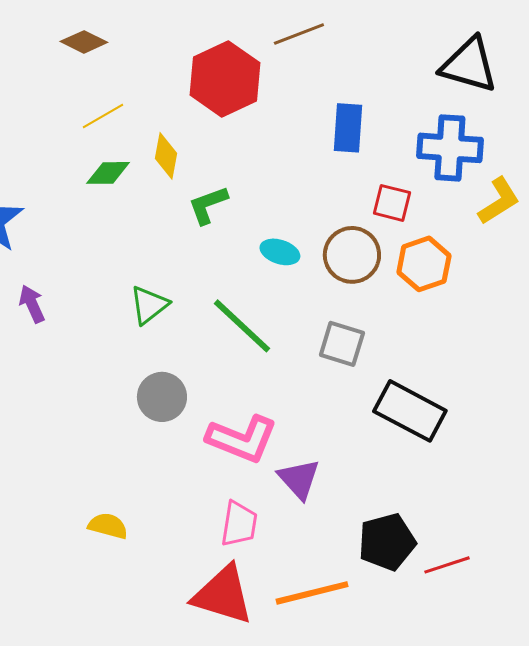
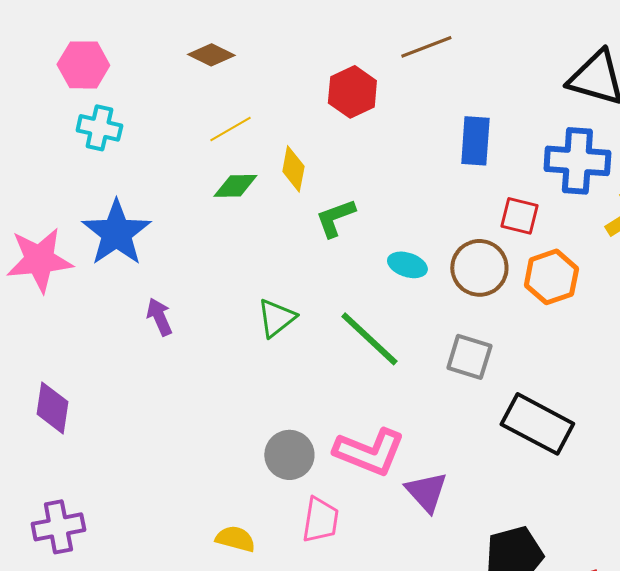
red hexagon: (225, 79) -> (352, 92), size x0.7
gray circle: (162, 397) -> (289, 455), moved
pink trapezoid: (239, 524) -> (320, 520), moved

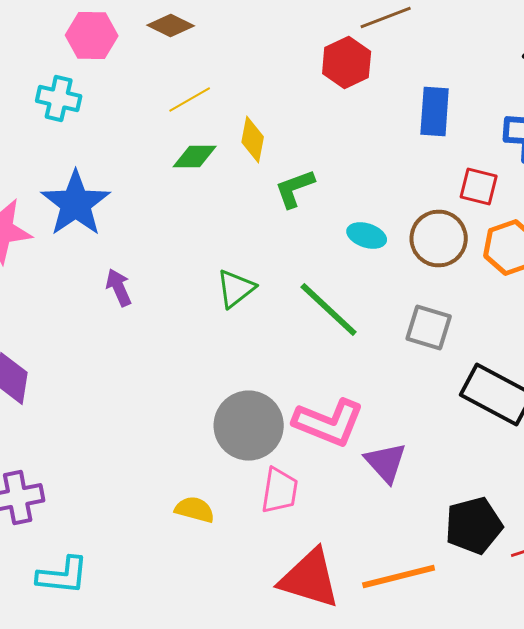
pink hexagon: (83, 65) -> (92, 36), moved
red hexagon: (352, 92) -> (347, 62), moved
gray circle: (289, 455) -> (249, 426), size x1.4

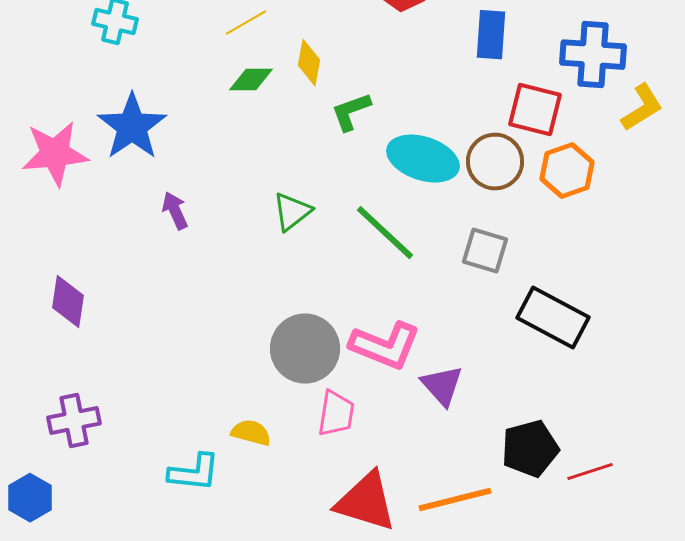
red square: (479, 186) -> (535, 110), size x1.4
cyan ellipse: (367, 236) -> (423, 159), size x1.8
cyan L-shape: (63, 576) -> (194, 473), moved

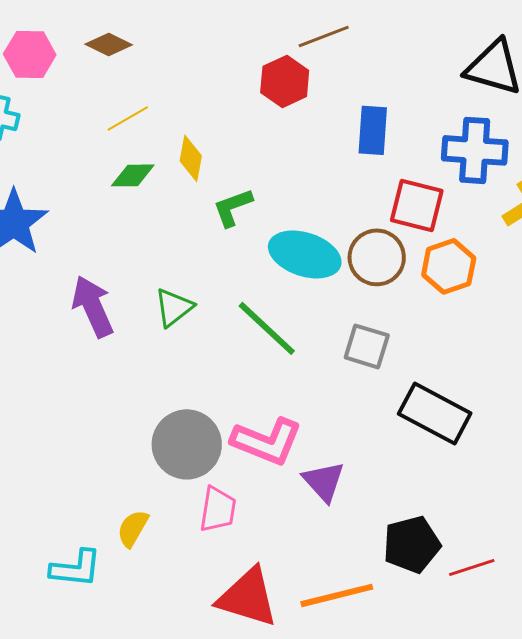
purple arrow: (175, 211) -> (93, 306), moved, size x1.6
yellow semicircle: (251, 433) -> (133, 528), turned -75

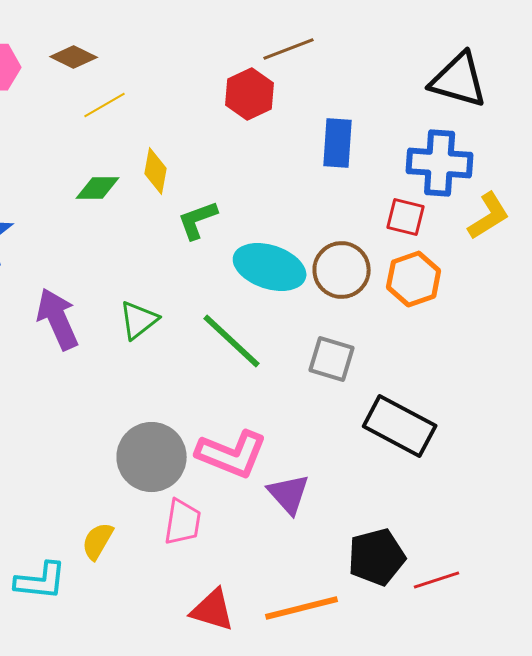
yellow line: (128, 118) -> (105, 105), moved
red square: (417, 205) -> (406, 217), moved, size x0.7
red triangle: (248, 597) -> (213, 610), size x0.7

